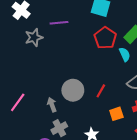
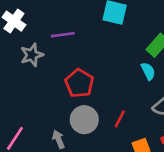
red pentagon: (105, 38) -> (79, 83), moved

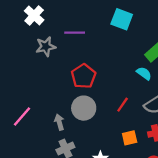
cyan semicircle: (148, 71) -> (144, 73), turned -35
red line: (120, 119) -> (123, 105), moved

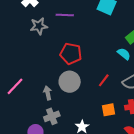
red pentagon: (84, 76) -> (71, 54), turned -30

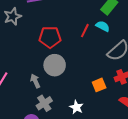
red line: (104, 80) -> (85, 31), moved

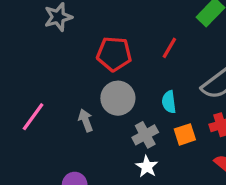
cyan semicircle: (103, 26) -> (169, 102), moved, turned -128
gray cross: (44, 103) -> (145, 135), moved

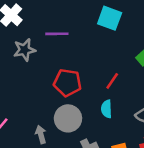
cyan semicircle: (169, 102) -> (107, 109), moved

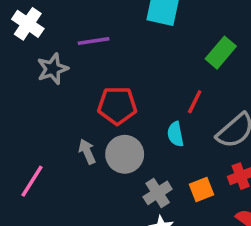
red line: (112, 81) -> (195, 102), moved
gray arrow: (41, 135) -> (87, 152), moved

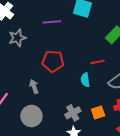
purple line: (94, 41) -> (52, 22), moved
red line: (195, 102) -> (97, 62), turned 48
gray circle: (125, 154) -> (31, 116), moved

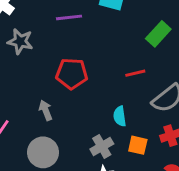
gray star: (17, 38) -> (20, 41), turned 30
cyan semicircle: (85, 80) -> (120, 116), moved
orange square: (98, 113) -> (138, 145), turned 32

